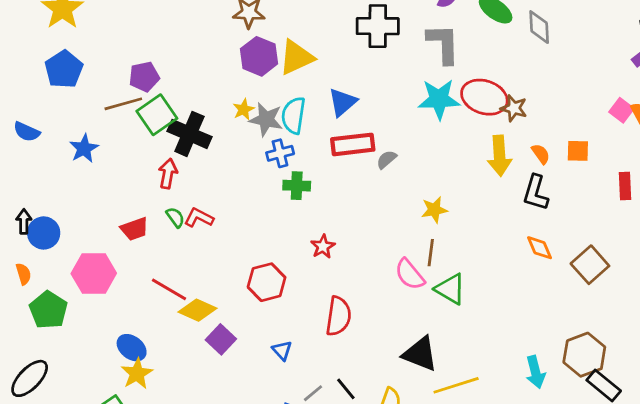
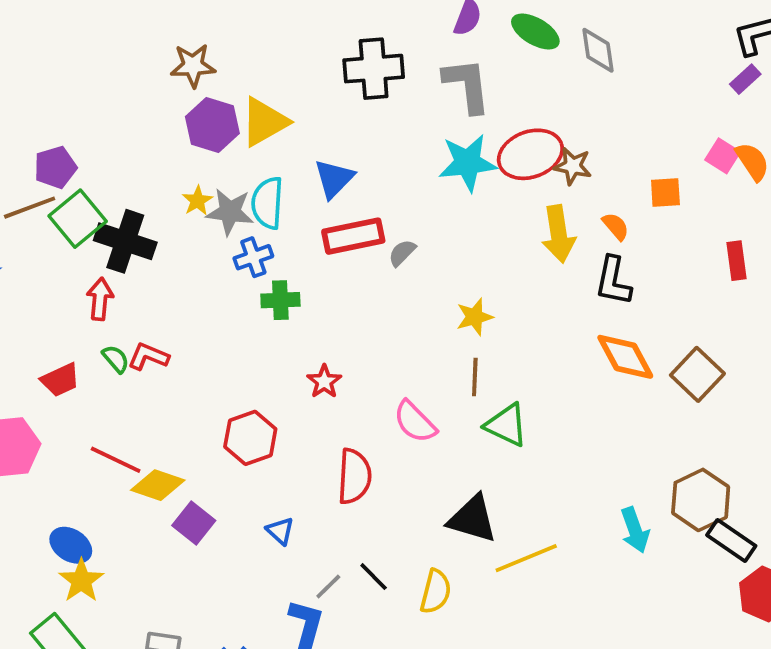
red ellipse: (484, 97) -> (530, 154), turned -33
orange square: (578, 151) -> (665, 193), moved
orange diamond: (539, 248) -> (625, 357), size x1.5
pink semicircle: (410, 274) -> (415, 422), moved

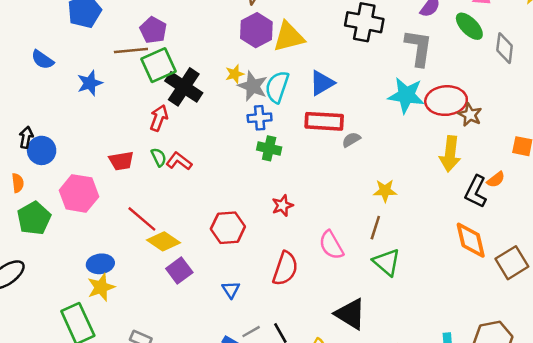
purple pentagon: (55, 167) -> (153, 30), turned 30
orange semicircle: (616, 226) -> (496, 180), moved, turned 78
blue ellipse: (71, 545) -> (100, 264), turned -55

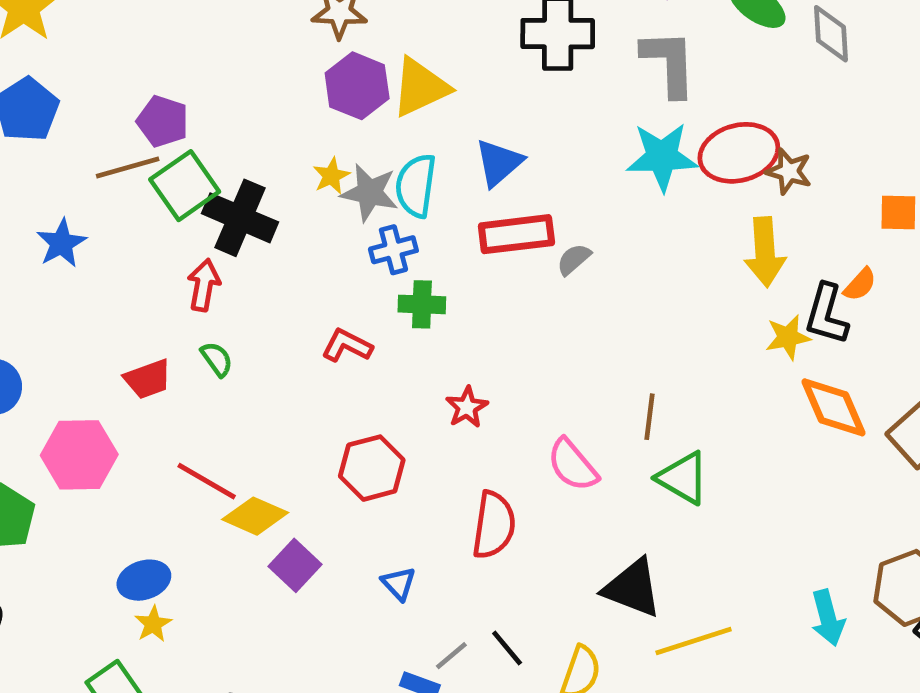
red L-shape: (179, 161) -> (347, 346), moved
yellow star: (385, 191) -> (788, 337), moved
yellow star: (101, 287) -> (153, 624), size x0.7

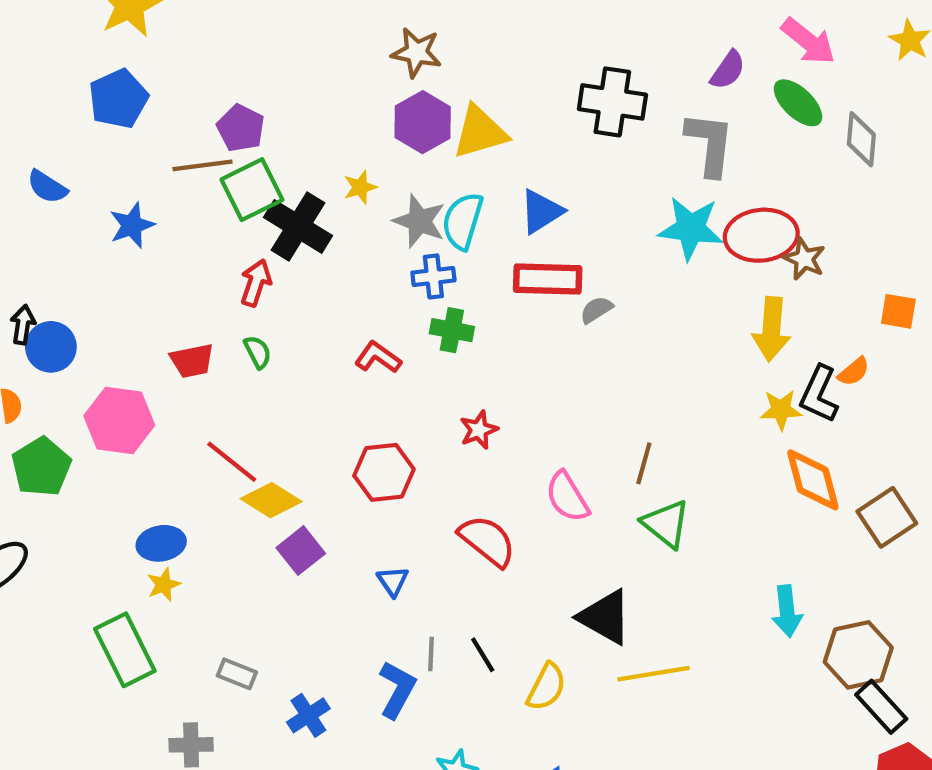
yellow star: (331, 176) -> (360, 187), moved
red semicircle: (494, 525) -> (487, 541), turned -68
cyan arrow: (828, 618) -> (787, 611), moved
gray line: (451, 656) -> (431, 654), turned -56

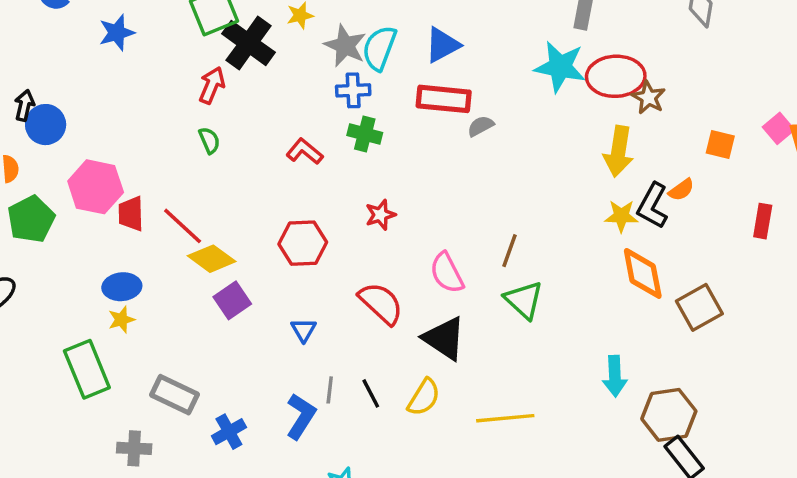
red trapezoid: (192, 361) -> (131, 214), moved, turned 96
black triangle: (605, 617) -> (444, 338), moved
gray rectangle: (237, 674) -> (175, 395), size x1.5
yellow semicircle: (546, 687) -> (424, 397), moved

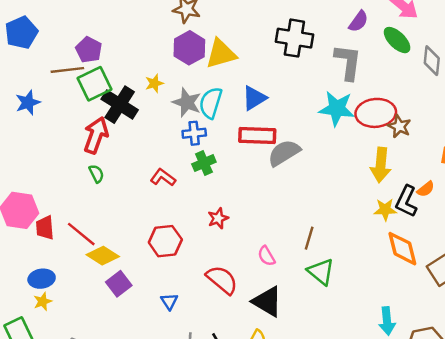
red arrow: (212, 85) -> (96, 135), size x1.4
gray semicircle: (481, 126) -> (284, 153), size x1.8
green cross: (365, 134) -> (204, 163), turned -35
pink semicircle: (447, 273) -> (266, 256), size x0.7

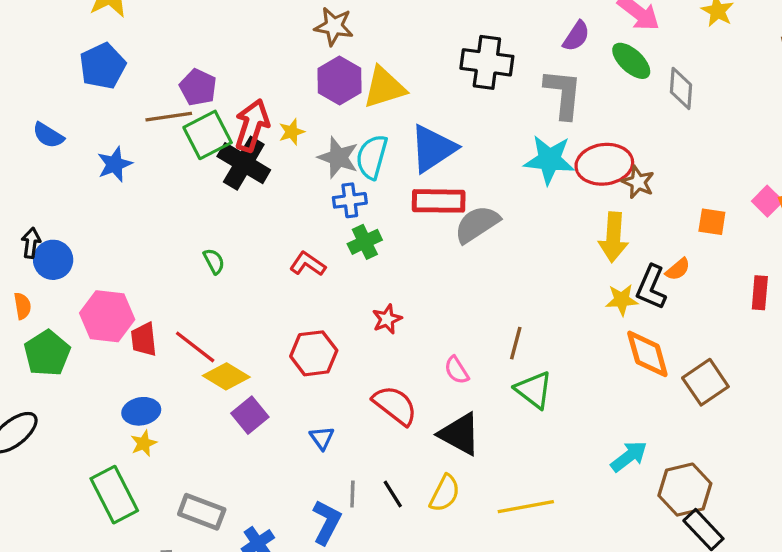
blue triangle: (254, 98) -> (433, 148), size x1.4
red arrow: (96, 135) -> (252, 125), moved
cyan arrow: (387, 321) -> (629, 456), turned -120

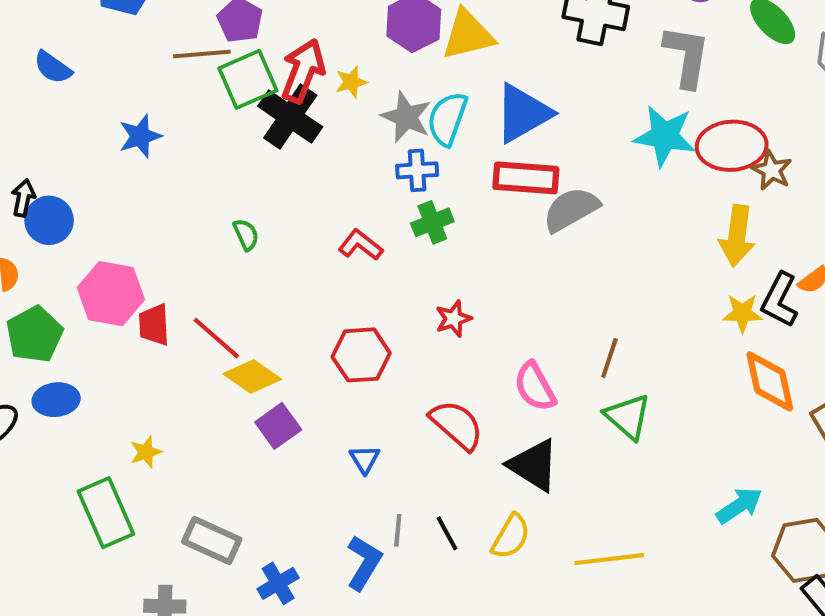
blue star: (115, 164) -> (140, 136), moved
pink semicircle: (457, 370) -> (535, 387), size x1.4
blue ellipse: (141, 411) -> (56, 400), moved

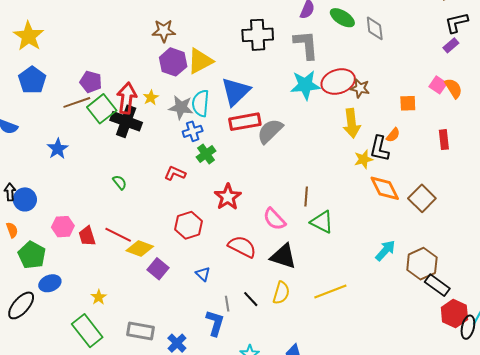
pink hexagon: (111, 294) -> (63, 227), size x0.7
red star: (453, 319) -> (228, 197), size x1.5

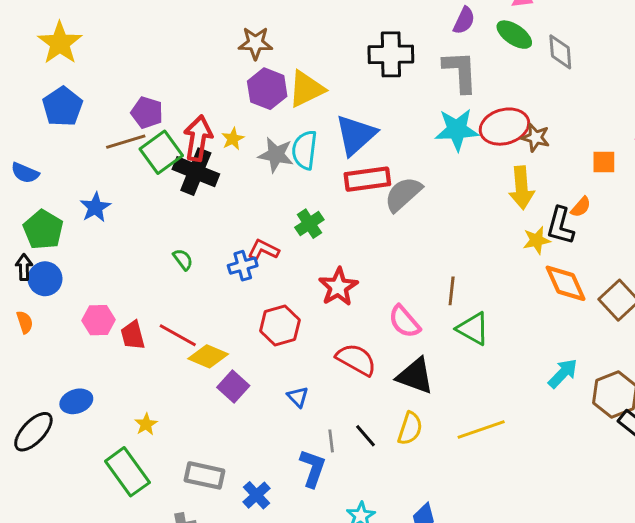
blue cross: (193, 131) -> (243, 266), moved
green pentagon: (32, 255) -> (43, 230), moved

